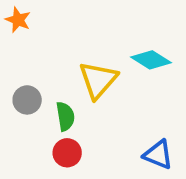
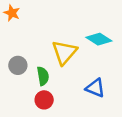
blue triangle: (158, 155) -> (95, 88), moved

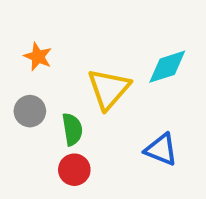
orange star: (12, 13) -> (38, 57), moved
cyan diamond: (99, 39) -> (167, 67), turned -50

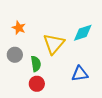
blue triangle: (161, 149) -> (80, 74), turned -30

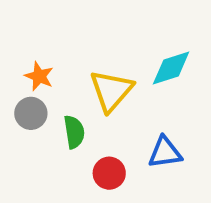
orange star: (19, 28) -> (39, 76), moved
red circle: (37, 84) -> (109, 173), moved

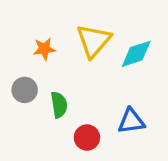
orange star: (39, 76) -> (44, 49), moved, turned -30
yellow triangle: (111, 91) -> (94, 41), moved

